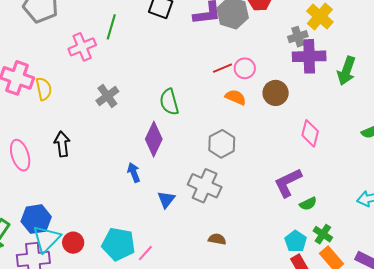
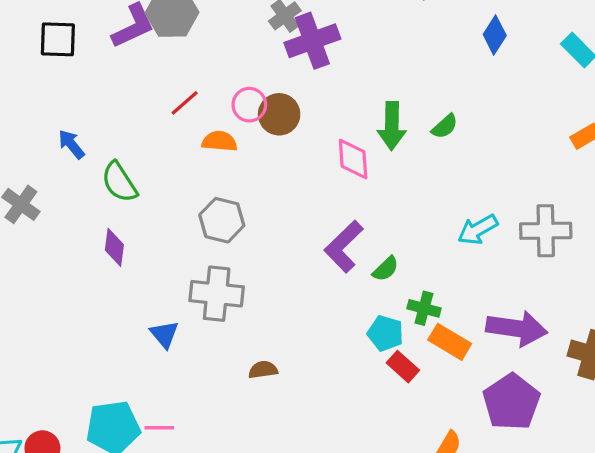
pink circle: (245, 68) -> (249, 105), moved
green arrow: (346, 71) -> (392, 126), moved
purple diamond: (154, 139) -> (114, 247), size x0.7
blue arrow: (134, 173) -> (71, 144), moved
pink line: (145, 253) -> (159, 428), turned 66

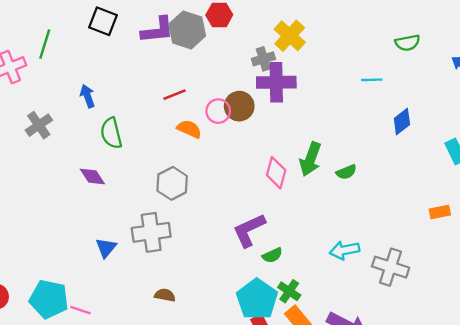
brown circle: (279, 114) -> (239, 106), moved
purple diamond: (114, 247) -> (92, 177), turned -60
gray cross: (217, 294) -> (151, 232), turned -33
cyan pentagon: (385, 333) -> (257, 299), size x1.6

